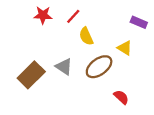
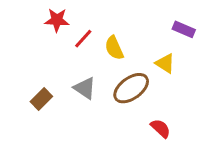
red line: (73, 16) -> (83, 39), moved
brown rectangle: (31, 75) -> (41, 99), size x0.6

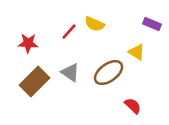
red star: (57, 20) -> (28, 43), moved
yellow semicircle: (114, 48) -> (95, 24), moved, turned -42
brown rectangle: (41, 99) -> (34, 81), size x1.6

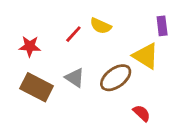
purple rectangle: (152, 24) -> (162, 26), turned 60
yellow triangle: (137, 52) -> (146, 56), size x1.5
brown rectangle: (34, 81) -> (37, 87), turned 72

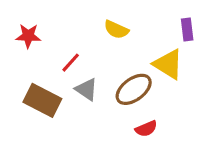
red line: (73, 34) -> (71, 63), moved
red star: (30, 46) -> (28, 36), moved
red semicircle: (142, 113) -> (146, 129), moved, turned 114

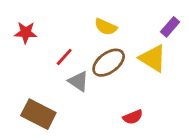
purple rectangle: (187, 30) -> (170, 27), turned 48
brown ellipse: (134, 89) -> (109, 63), moved
brown rectangle: (42, 100) -> (38, 114), moved

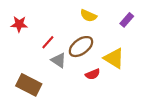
yellow semicircle: (106, 27) -> (88, 16), moved
yellow triangle: (153, 58) -> (114, 58), moved
red semicircle: (133, 117) -> (93, 74), moved

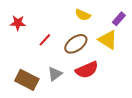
yellow triangle: (114, 58) -> (108, 40), moved
gray triangle: (59, 60) -> (55, 74), moved, turned 49
red semicircle: (93, 74) -> (87, 70), size x1.6

